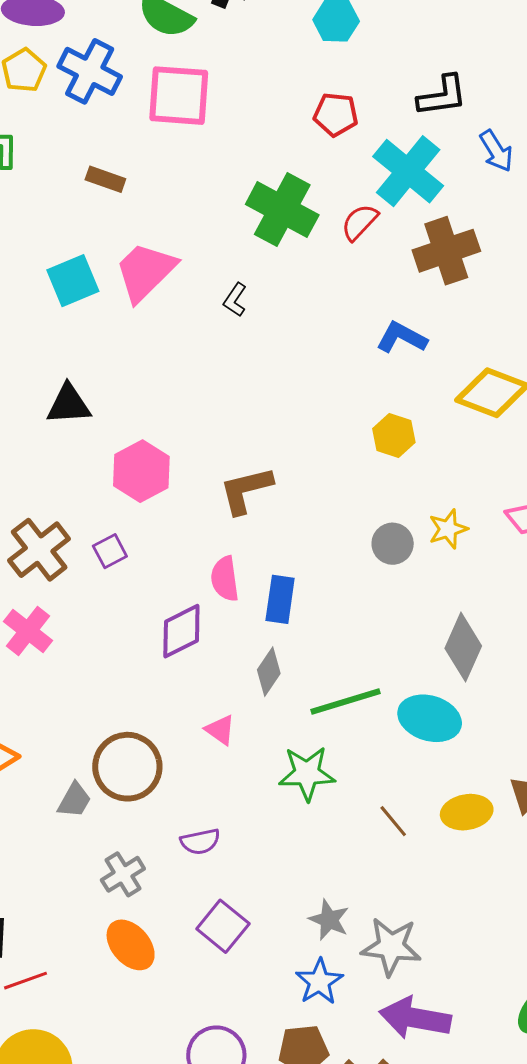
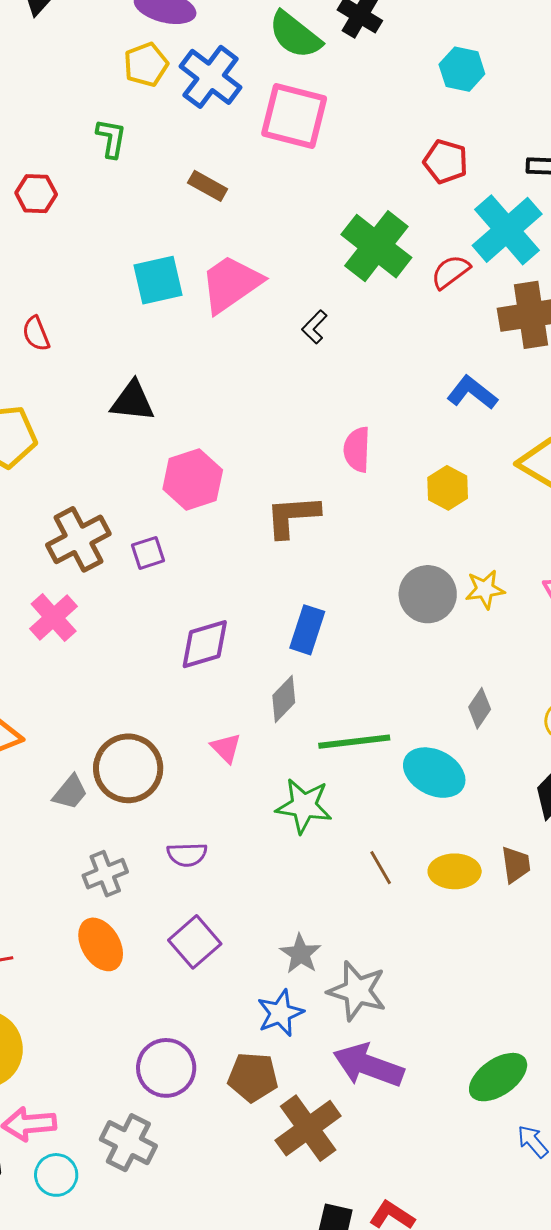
gray circle: (393, 544) -> (428, 594), size x1.4
pink semicircle: (225, 579) -> (357, 450), moved
gray diamond: (463, 647) -> (480, 708), size x0.6

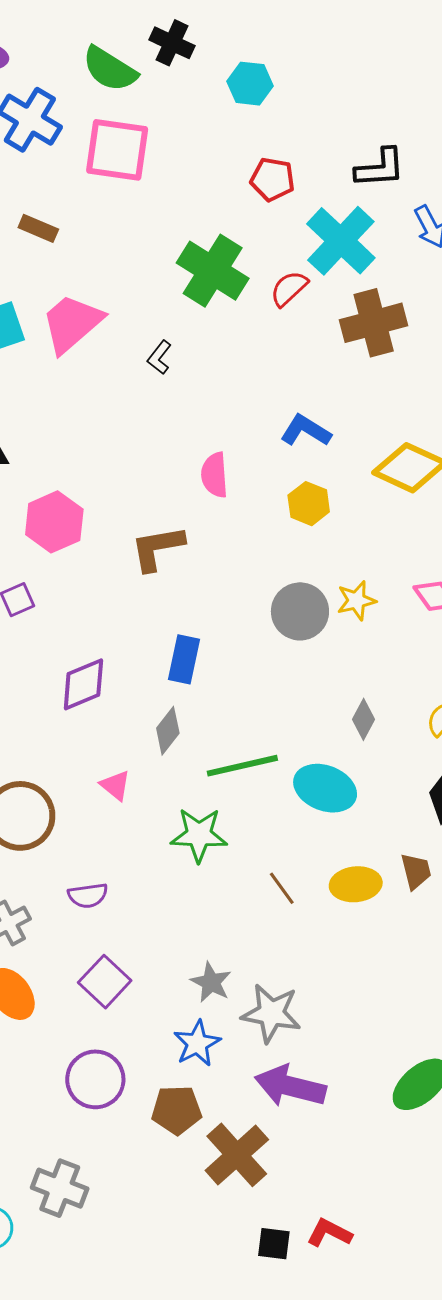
cyan hexagon: (462, 69) -> (250, 84), moved
blue L-shape: (472, 393) -> (306, 431), moved
purple circle: (166, 1068) -> (95, 1079), moved

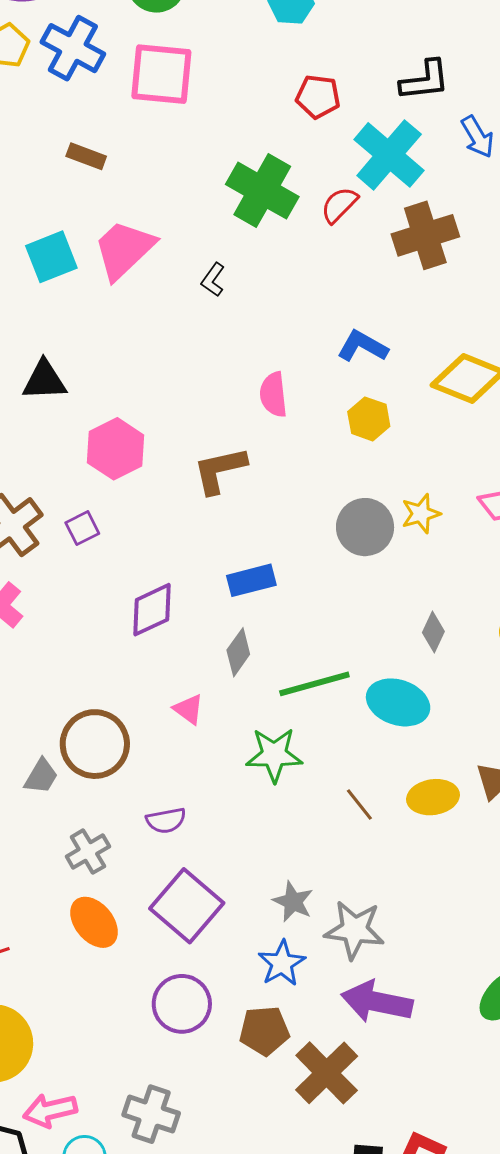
blue rectangle: (184, 659) -> (251, 580), turned 66
purple square: (105, 982) -> (187, 906), size x1.4

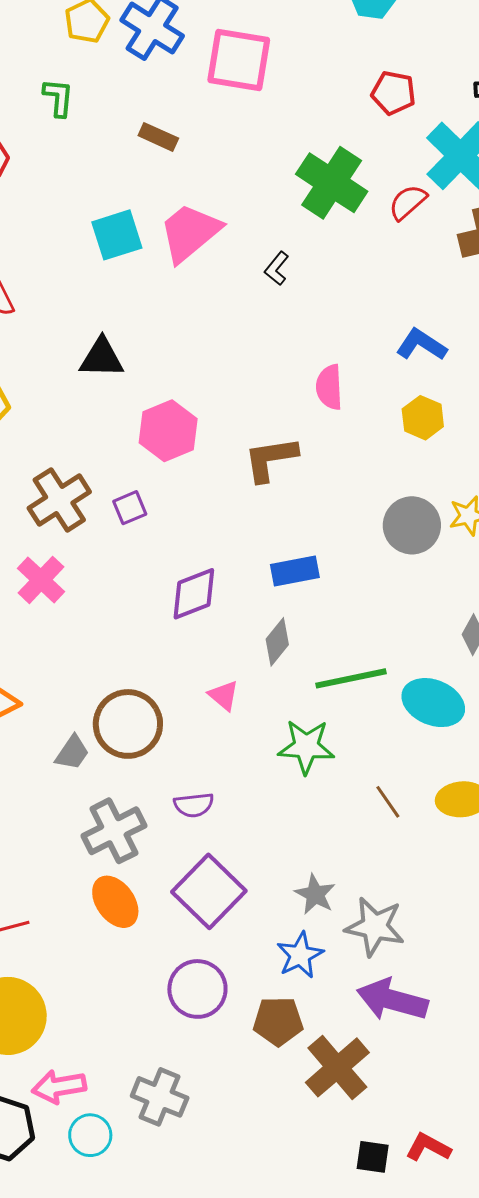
gray cross: (88, 852) -> (114, 831), size x1.4

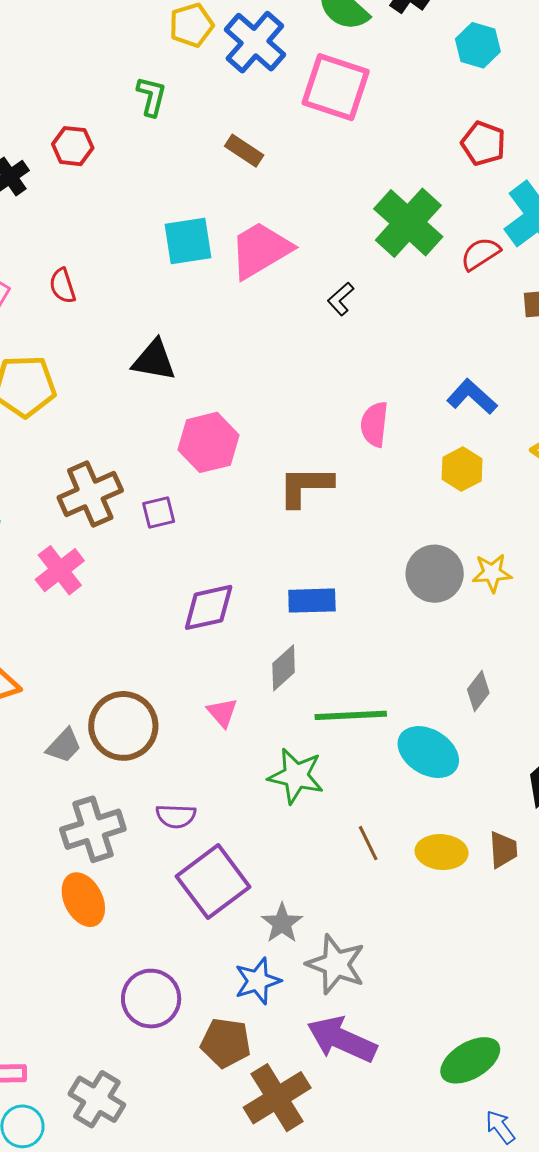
purple square: (209, 891) -> (213, 882), moved

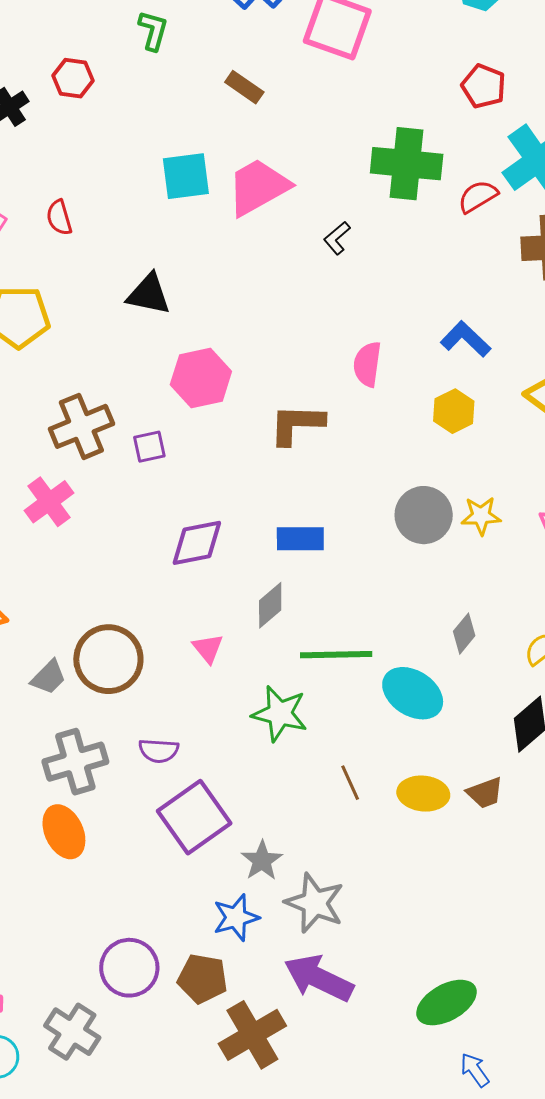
green cross: (408, 223) -> (407, 164), turned -38
brown trapezoid: (503, 850) -> (485, 793), turned 72
purple circle: (151, 999) -> (129, 968), moved

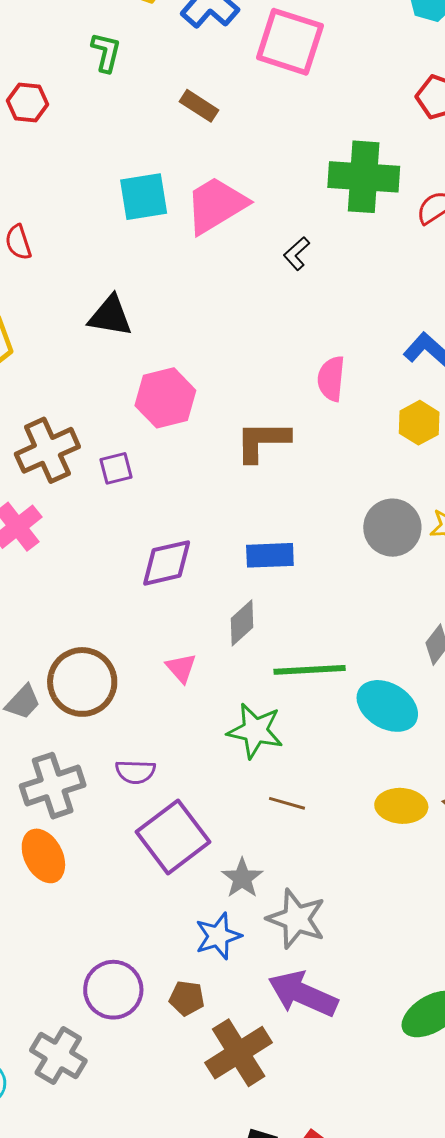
brown line: (350, 783) -> (287, 803), moved, turned -48
brown pentagon: (203, 979) -> (187, 998), size x0.7

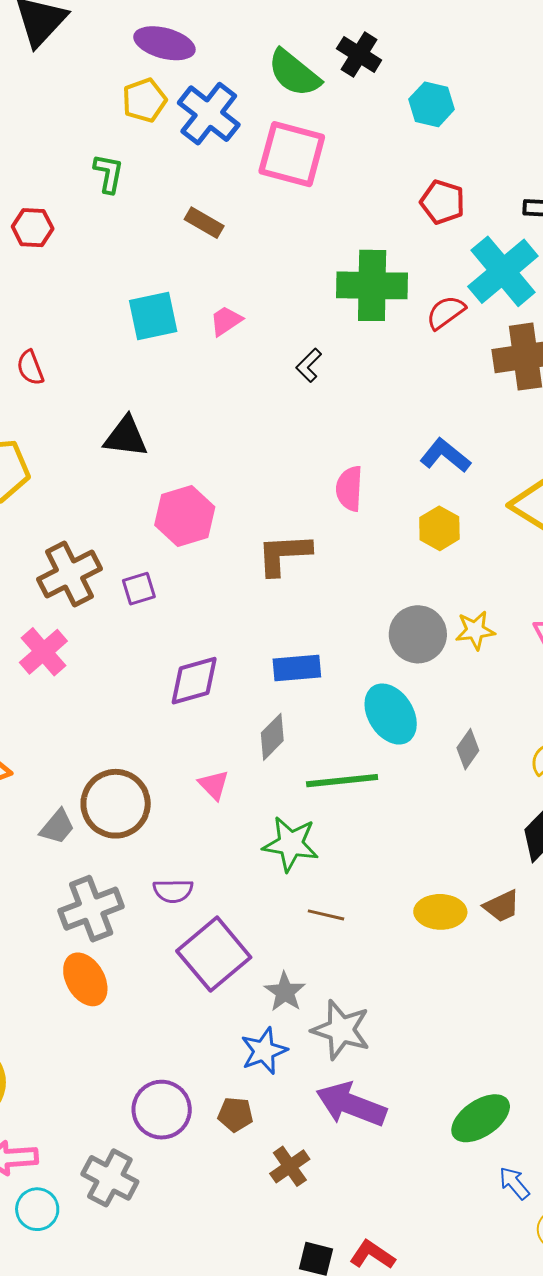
pink trapezoid: (216, 205) -> (226, 321), size x0.5
cyan ellipse: (387, 706) -> (391, 714), moved, turned 30
brown cross: (239, 1053) -> (290, 1166), size x0.6

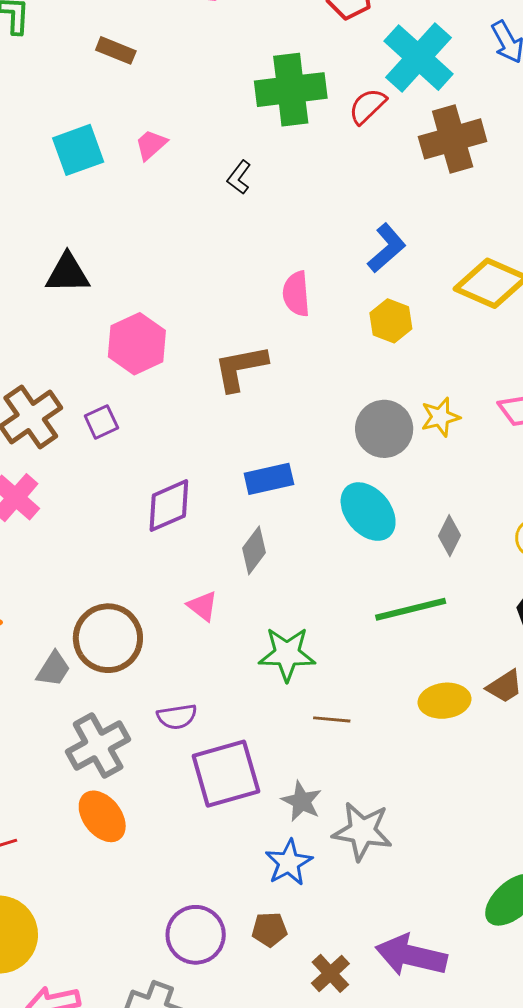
blue L-shape: (445, 456) -> (387, 248), turned 108
green line: (342, 781) -> (411, 609), moved
purple square: (214, 954) -> (226, 774), turned 32
purple arrow: (351, 1104) -> (411, 955), moved

